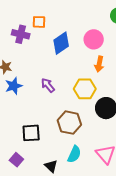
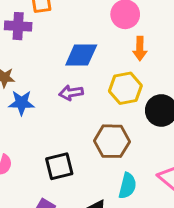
blue diamond: (61, 43) -> (81, 55), moved, turned 45
purple arrow: (48, 85) -> (71, 93), turned -49
blue star: (14, 86) -> (21, 103), turned 30

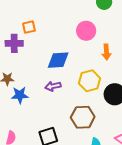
orange arrow: (140, 49) -> (106, 52), moved

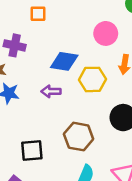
purple cross: (14, 43) -> (15, 45), moved
yellow hexagon: (89, 81) -> (93, 79), moved

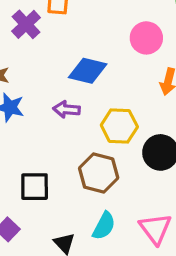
purple cross: (15, 45) -> (26, 24), moved, turned 30
yellow hexagon: (93, 79) -> (119, 126), moved

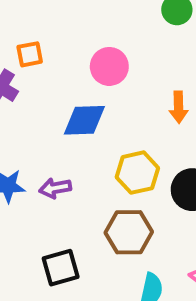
pink circle: (146, 38) -> (109, 66), moved
purple arrow: (67, 109) -> (55, 188), moved

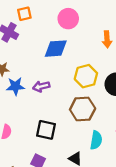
black square: (61, 268) -> (46, 130), turned 30

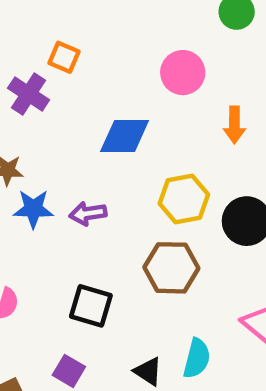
orange square: (24, 14) -> (64, 57), turned 32
pink circle: (68, 19) -> (183, 73), moved
cyan semicircle: (96, 140) -> (197, 358), moved

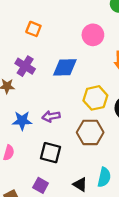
purple cross: (29, 94) -> (25, 66), moved
blue star: (33, 209) -> (22, 121), moved
purple arrow: (88, 214) -> (51, 116), moved

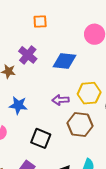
orange square: (33, 29) -> (40, 21), turned -32
purple arrow: (51, 116) -> (61, 100), moved

